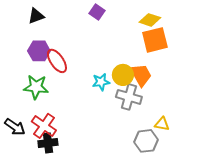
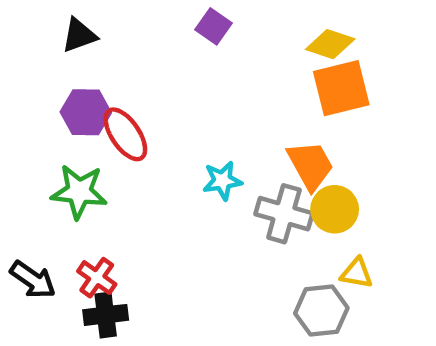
yellow circle: (123, 75) -> (335, 209), moved
red cross: (44, 126) -> (97, 278), size x0.7

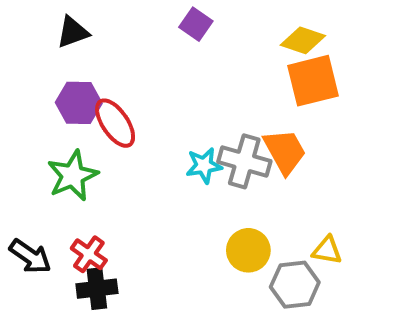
green star: (79, 192) -> (73, 176), turned -30
yellow circle: (335, 209) -> (248, 250), moved
gray cross: (284, 214) -> (244, 161), moved

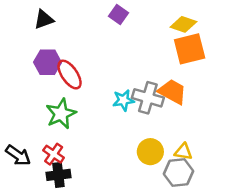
orange trapezoid: (285, 151) -> (172, 92), turned -32
green star: (73, 176) -> (61, 114), moved
yellow triangle: (327, 250) -> (183, 152), moved

